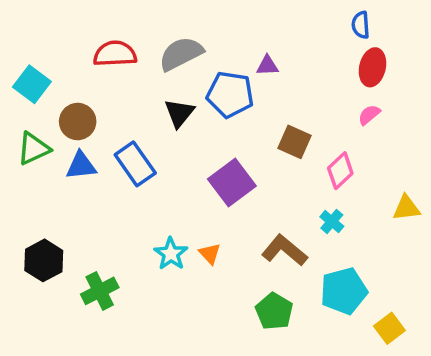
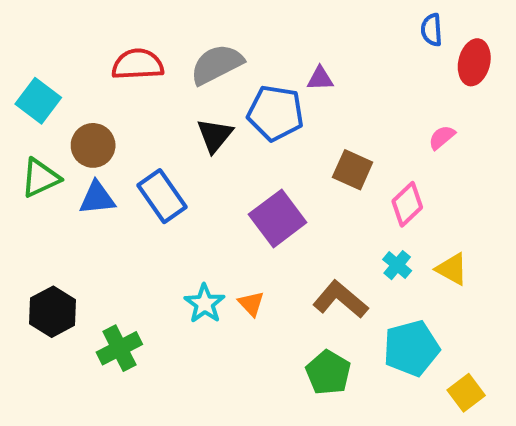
red ellipse: (372, 67) -> (474, 62), moved
yellow triangle: (406, 208) -> (452, 269), moved, turned 36

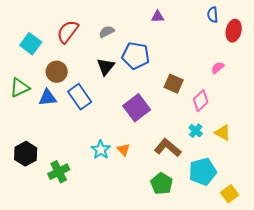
red semicircle: (138, 64) -> (68, 32), turned -50
gray semicircle: (217, 64) -> (107, 32), size x0.6
purple triangle: (320, 79) -> (158, 17), moved
cyan square: (38, 101) -> (31, 44), moved
brown circle: (93, 145) -> (57, 72), moved

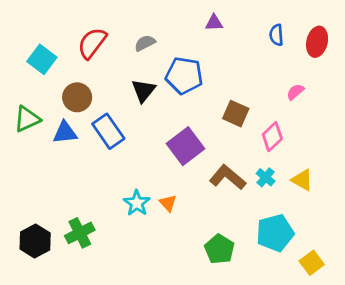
blue semicircle: (213, 15) -> (276, 35), moved
brown L-shape: (168, 148) -> (228, 177), moved
black hexagon: (26, 154) -> (35, 241), moved

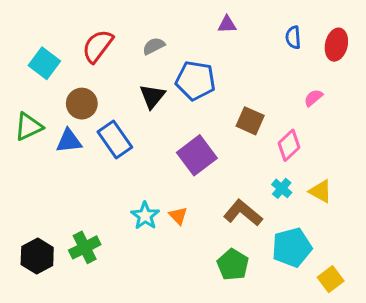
brown L-shape: (228, 177) -> (243, 213), moved

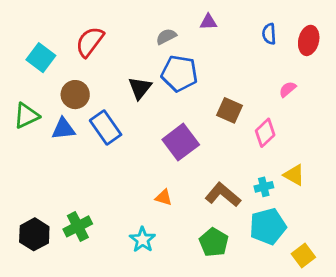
gray semicircle: (154, 46) -> (166, 36), moved
cyan cross: (282, 188) -> (264, 187), moved, turned 36
cyan star: (145, 216) -> (142, 240), moved
orange triangle: (178, 216) -> (164, 197), turned -30

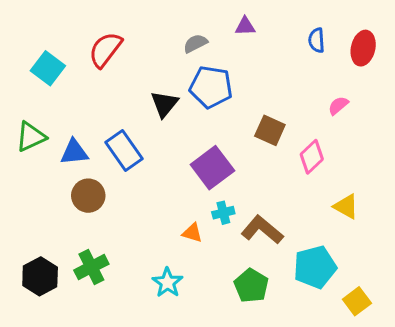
brown circle: (75, 95) -> (88, 196), moved
cyan cross: (264, 187) -> (223, 213), moved

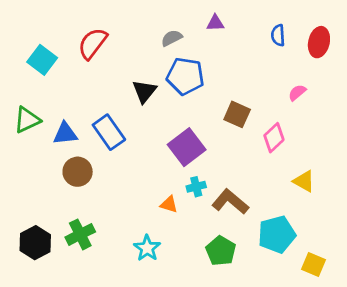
yellow square: (357, 301) -> (314, 264), turned -30

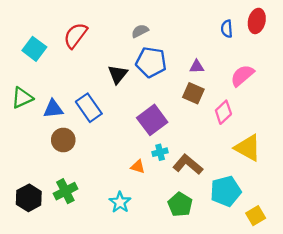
purple triangle: (215, 23) -> (197, 67), moved
red ellipse: (319, 42) -> (257, 21), moved
pink semicircle: (297, 93) -> (242, 75), size x1.6
yellow triangle: (304, 181) -> (248, 148), size x1.5
yellow square: (314, 264) -> (256, 216), turned 36

